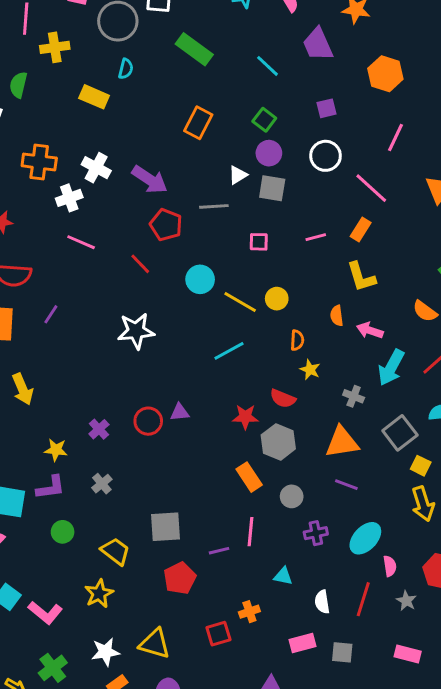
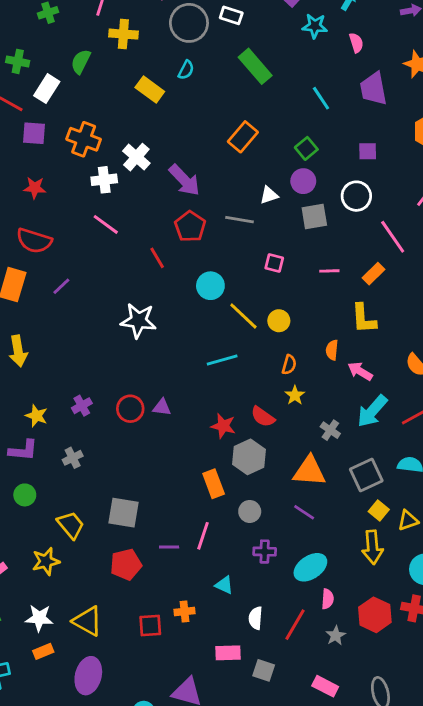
gray square: (272, 188) -> (314, 217), moved, turned -32

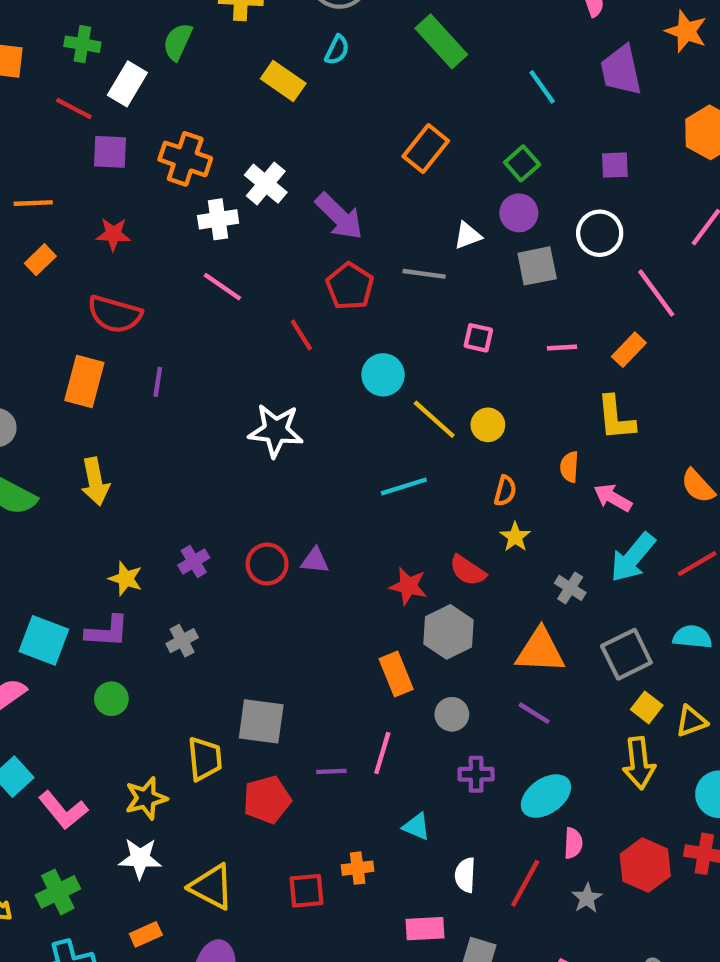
purple line: (61, 286) -> (158, 382), turned -36
yellow trapezoid: (71, 525) -> (205, 759), moved, turned 36
white star: (39, 618) -> (140, 858), moved

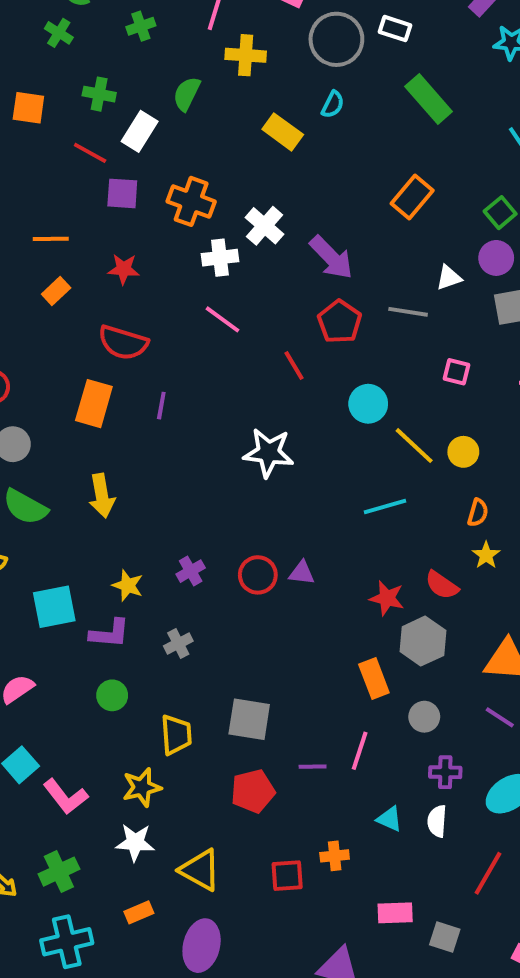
cyan square: (44, 640) -> (54, 607), moved, turned -33
yellow trapezoid: (205, 759) -> (176, 735), moved
white semicircle: (465, 875) -> (437, 821), moved

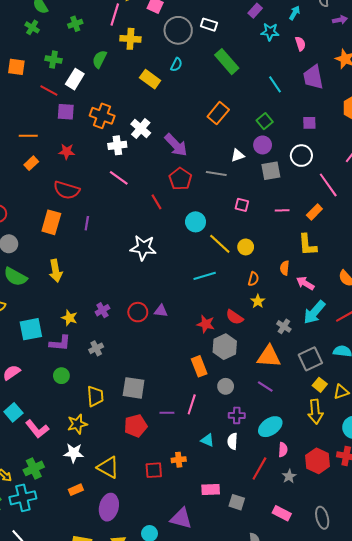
cyan cross: (67, 942) -> (23, 498), moved

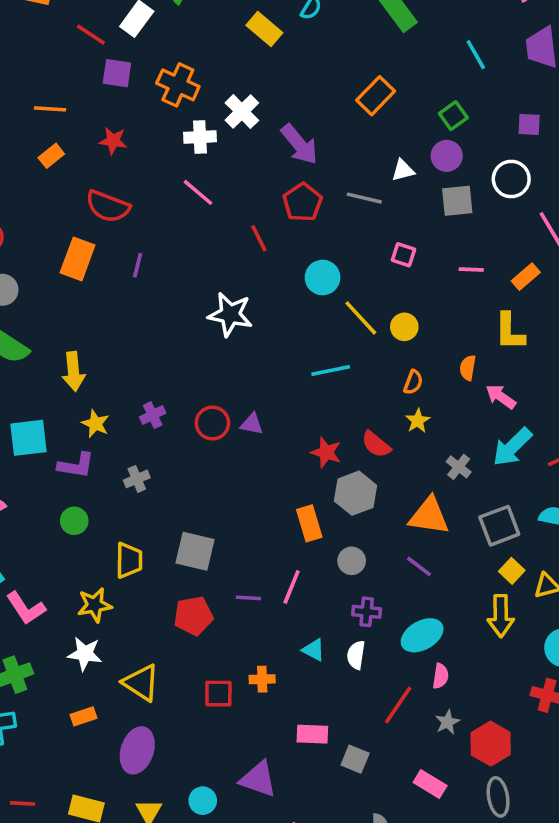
yellow arrow: (56, 271) -> (73, 372), moved
red hexagon: (318, 461) -> (491, 744), moved

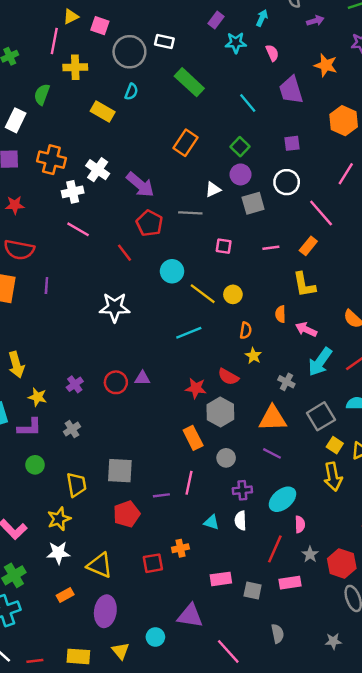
pink rectangle: (430, 784) -> (290, 583), moved, turned -30

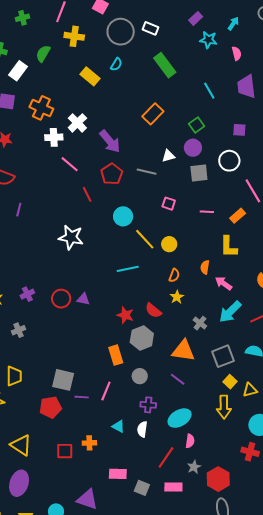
pink line: (78, 229) -> (70, 164), moved
gray square: (120, 471) -> (63, 380), moved

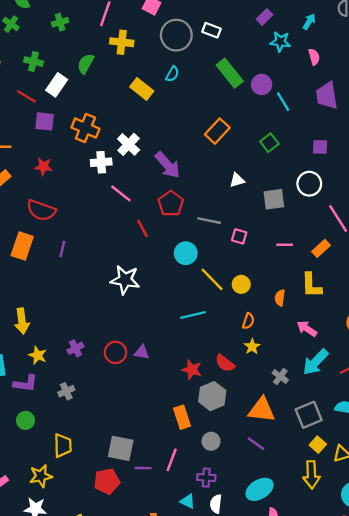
purple circle: (193, 148) -> (262, 84), moved
gray line: (147, 172) -> (209, 221), moved
orange semicircle: (205, 267) -> (280, 298), moved
purple cross: (148, 405) -> (206, 478), moved

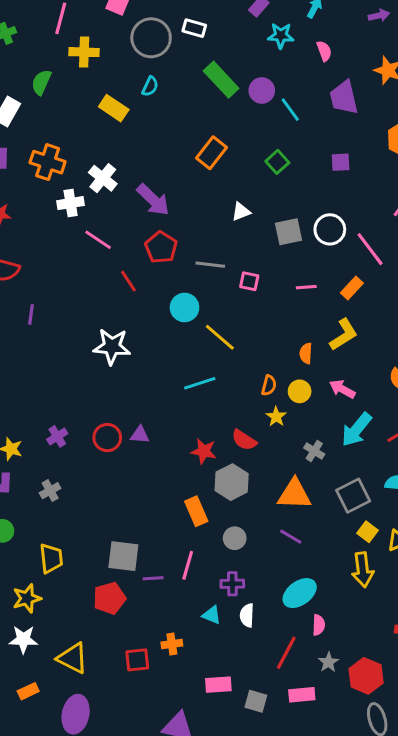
white circle: (309, 184) -> (330, 229), moved
yellow circle: (241, 284) -> (300, 391), moved
yellow L-shape: (311, 285) -> (344, 335), turned -116

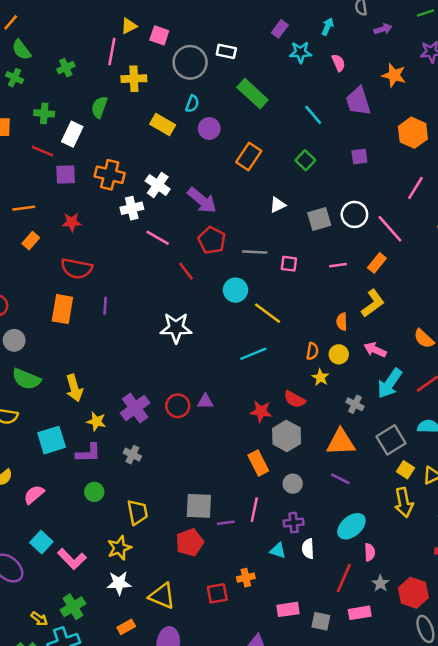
purple circle: (262, 91) -> (209, 129), moved
purple cross: (57, 436) -> (135, 408), size x1.6
gray cross: (50, 491) -> (132, 455), turned -30

